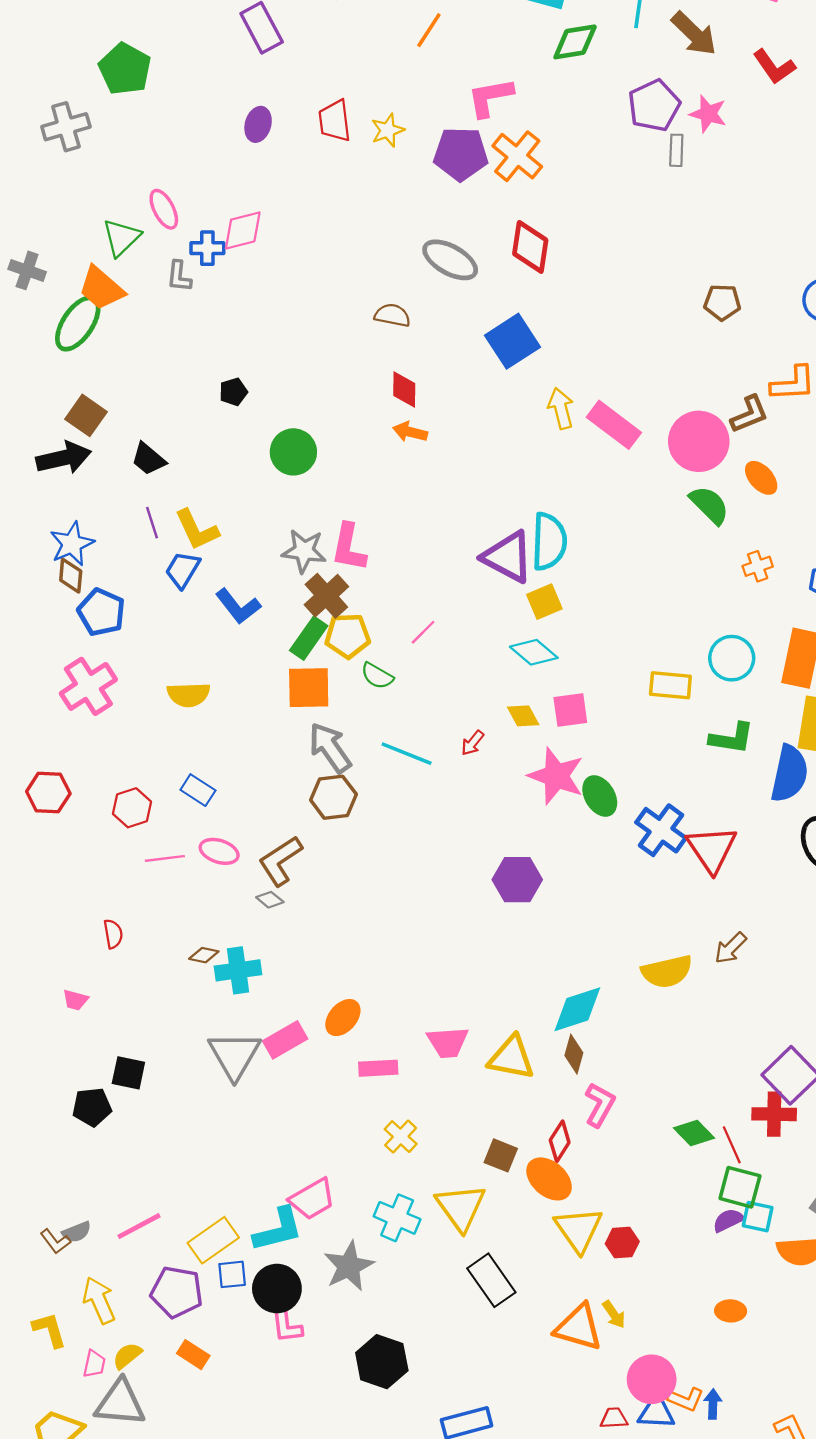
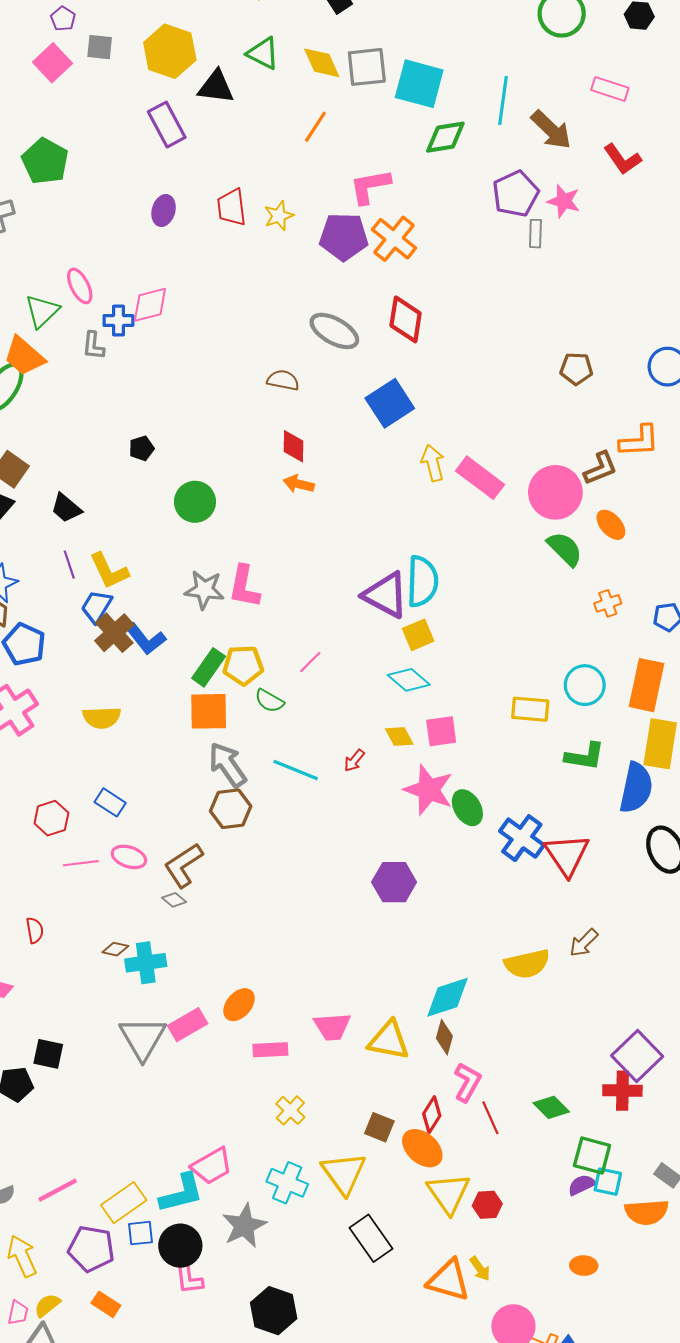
brown cross: (326, 596) -> (114, 633), moved
red line: (732, 1145) -> (490, 1118), moved

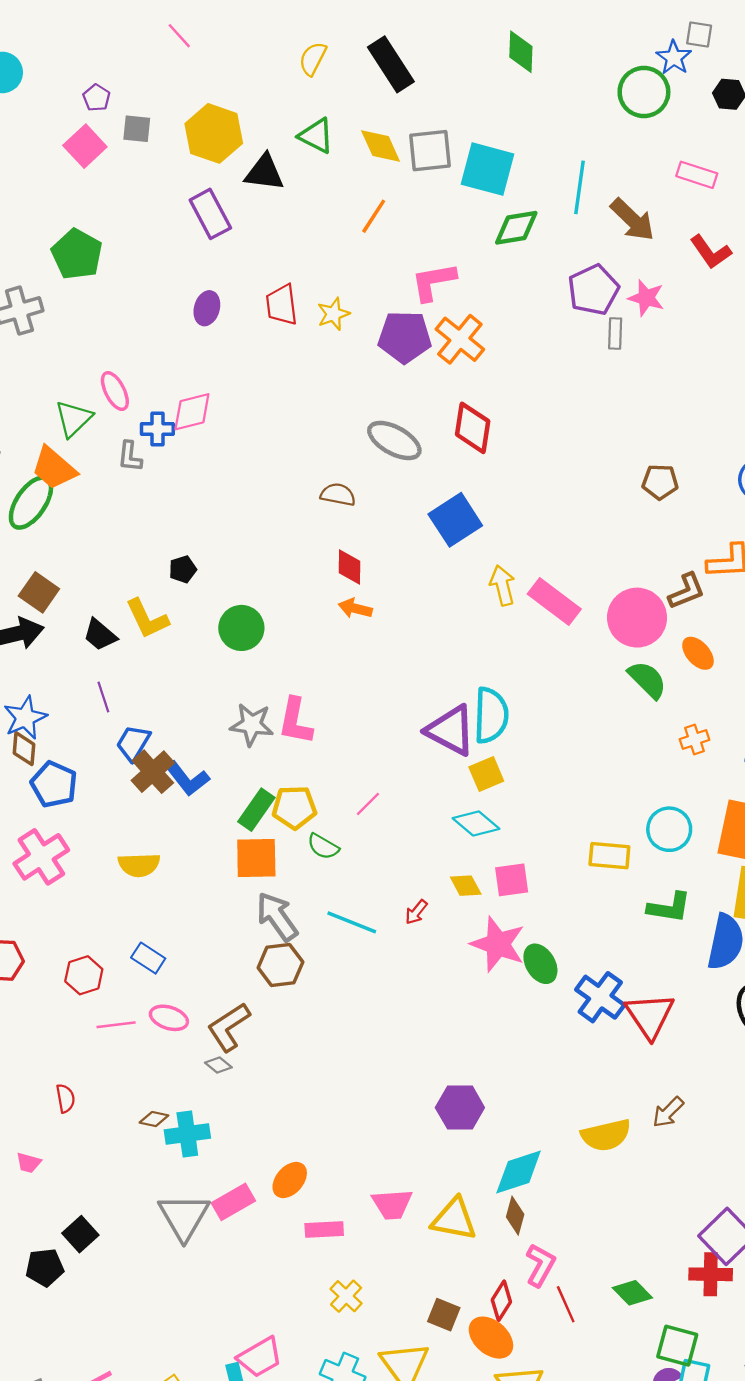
yellow L-shape: (109, 571) -> (147, 619), moved
purple hexagon: (394, 882) -> (460, 1108), moved
black square: (48, 1054) -> (80, 1234), turned 36

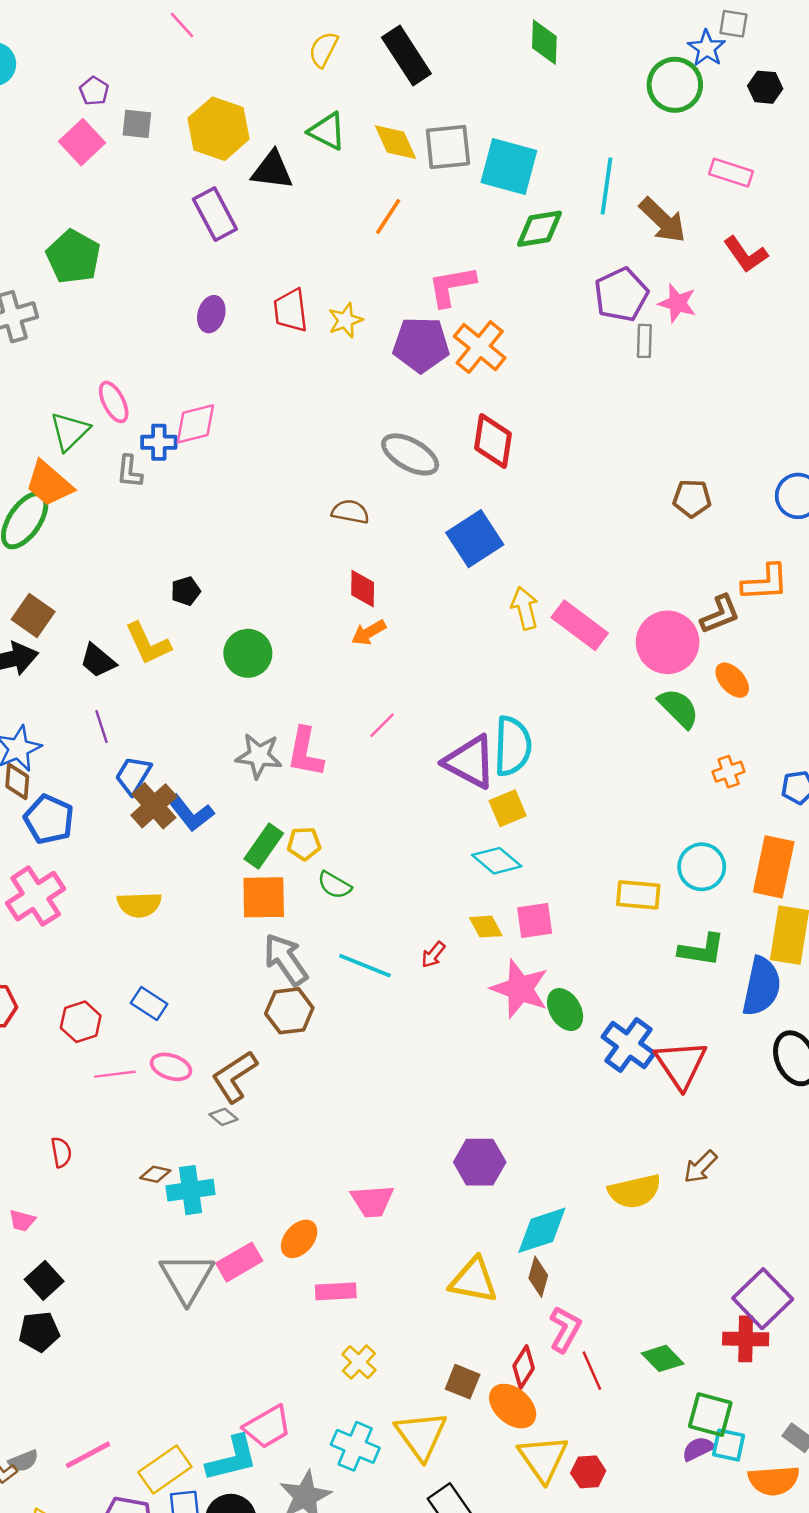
orange arrow: (355, 608) -> (369, 633), turned -44
pink line: (368, 804) -> (382, 725), moved
yellow pentagon: (294, 807) -> (304, 844), size x0.7
pink trapezoid: (392, 1204) -> (372, 1201), moved
black square: (80, 1234) -> (44, 1280), moved

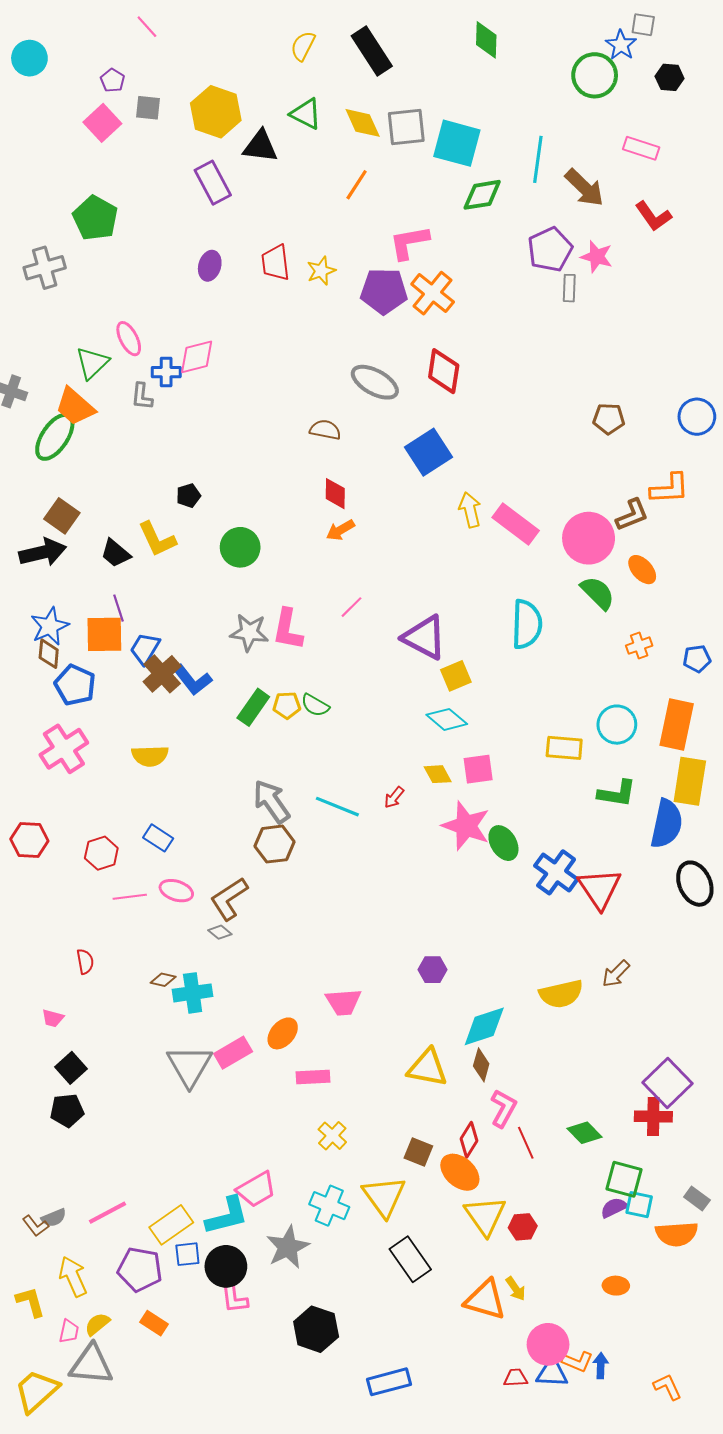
pink line: (182, 25) -> (147, 27), moved
cyan semicircle: (513, 746) -> (527, 624), moved
green semicircle: (334, 885) -> (315, 705), moved
orange square: (264, 897) -> (104, 634), moved
purple hexagon: (480, 1162) -> (433, 970), size x0.7

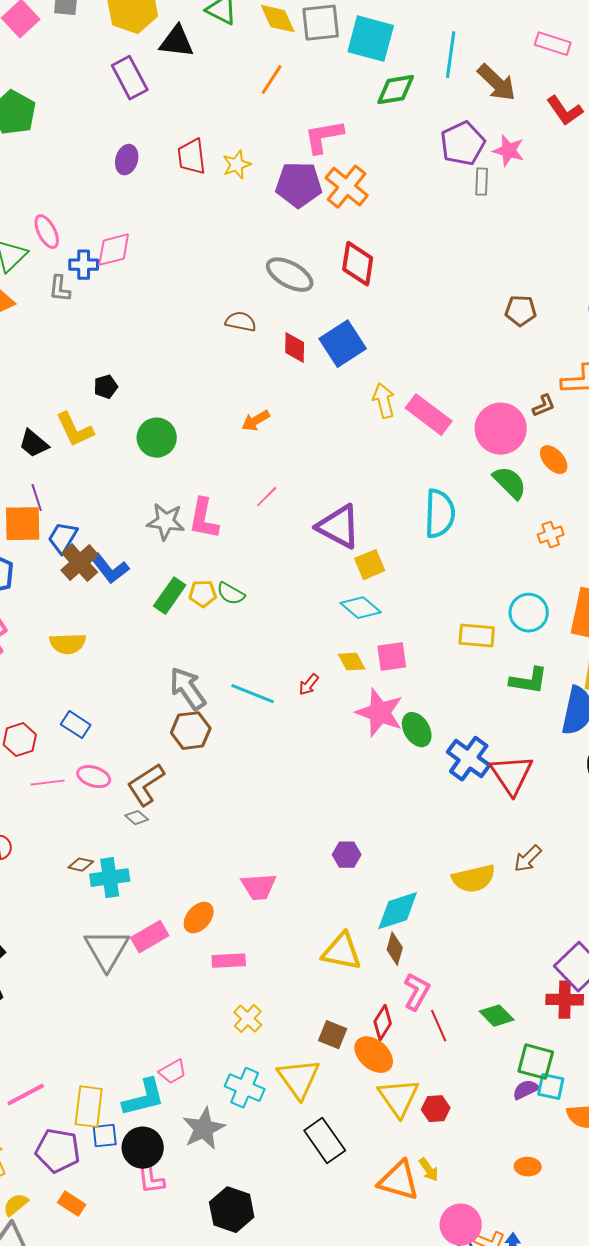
red diamond: (335, 494) -> (295, 348), moved
brown L-shape: (632, 515) -> (544, 406), size x0.7
pink trapezoid: (256, 1189) -> (173, 1072), size x0.7
yellow rectangle: (171, 1225) -> (89, 1107), turned -48

